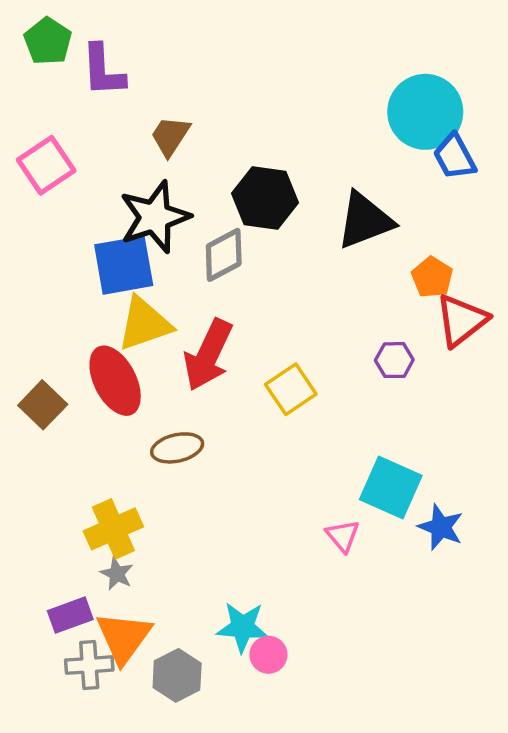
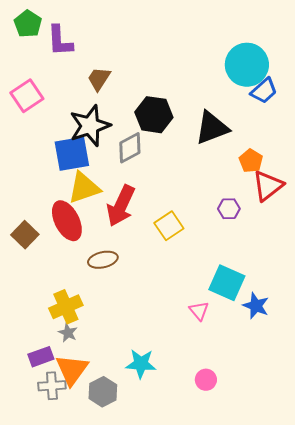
blue trapezoid: (455, 157) -> (264, 91), turned -104
pink circle: (268, 655) -> (206, 380), moved

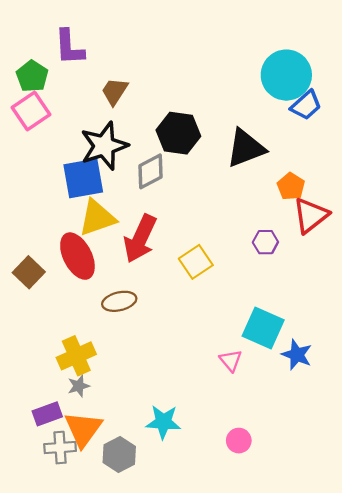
green pentagon: (28, 24) -> (32, 76), moved
gray star: (68, 333) -> (79, 386), turned 30

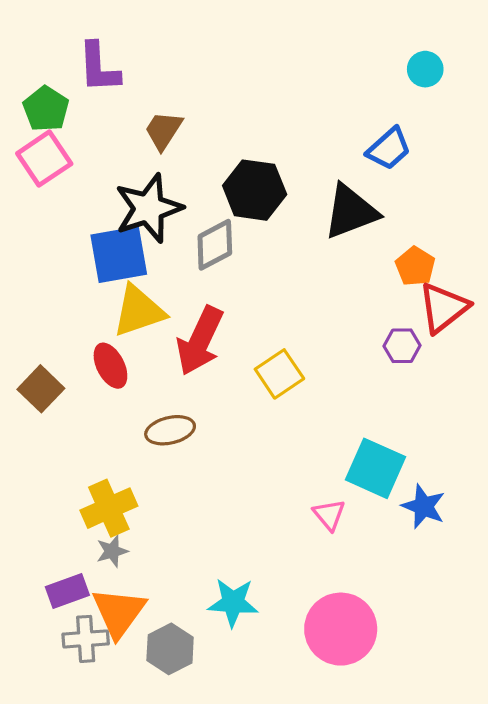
cyan circle: (286, 75) -> (425, 69), moved, size x0.5
blue trapezoid: (306, 105) -> (389, 149), moved
purple hexagon: (265, 242) -> (402, 346), moved
red ellipse: (77, 256) -> (110, 366), size x0.7
pink circle: (239, 441) -> (341, 629), size x2.0

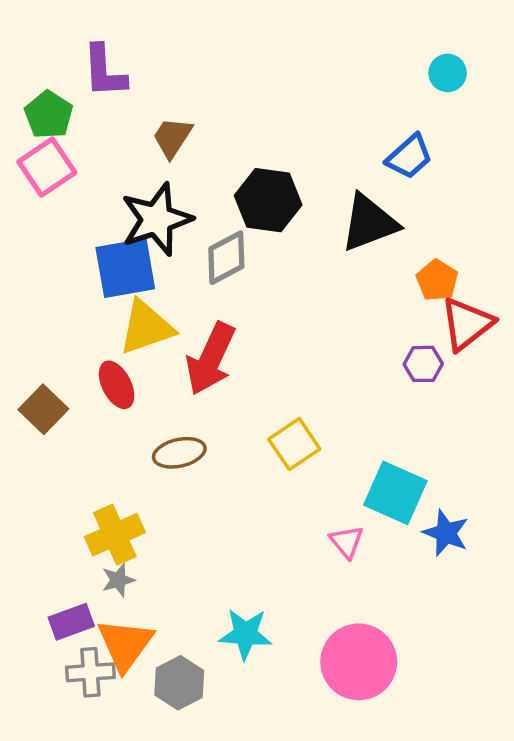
yellow square: (279, 374) -> (294, 444), moved

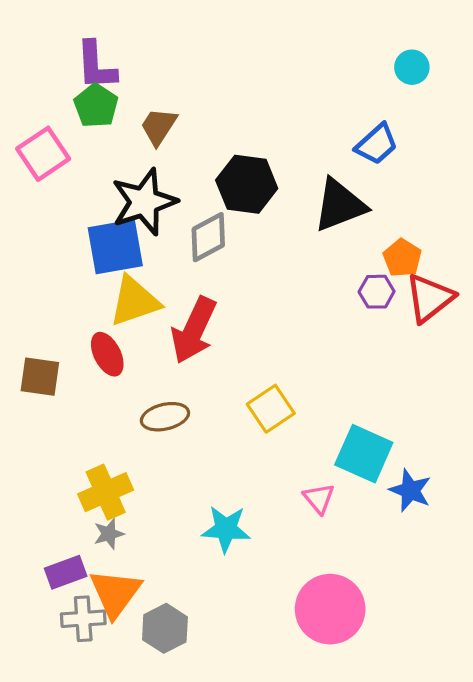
green pentagon: (49, 115) -> (96, 106), moved
purple hexagon: (423, 364) -> (377, 292), moved
brown square: (43, 409) -> (40, 377), turned -36
cyan star: (245, 634) -> (226, 529), moved

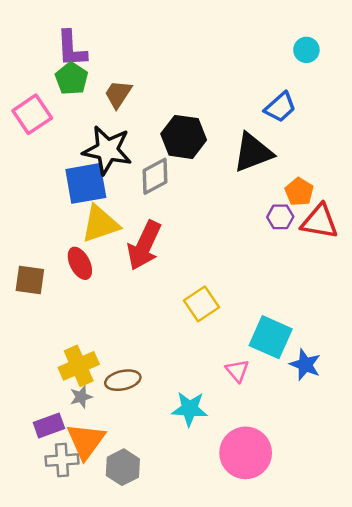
black star: (144, 202) -> (107, 150), turned 30
red triangle: (430, 298) -> (320, 222), turned 48
brown ellipse: (165, 417) -> (123, 380), moved
cyan star: (226, 529) -> (190, 409), moved

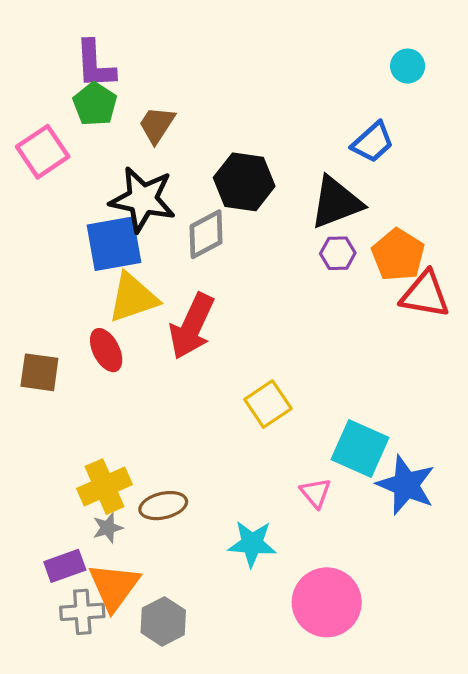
orange pentagon: (299, 192) -> (398, 255), size x1.4
purple hexagon: (280, 217) -> (338, 253), moved
blue star: (305, 365) -> (406, 485), size x1.4

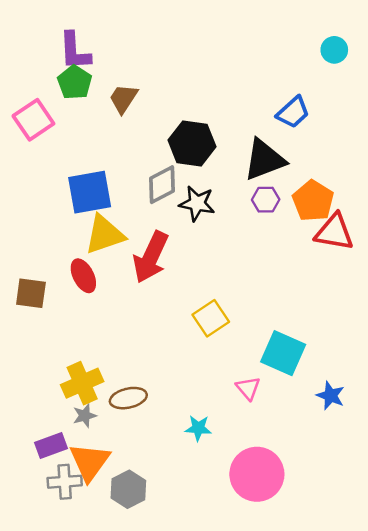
cyan circle: (408, 66) -> (334, 50), moved
black star: (143, 199) -> (197, 203), moved, size x0.7
blue star: (406, 485) -> (331, 396), moved, size x0.6
cyan star: (252, 544) -> (198, 428), size x0.7

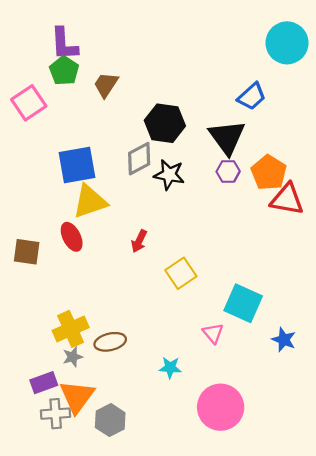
cyan circle: (334, 50) -> (287, 43), size x1.8
black triangle: (264, 160) -> (227, 137), turned -45
red arrow: (151, 257) -> (139, 241), moved, size x0.5

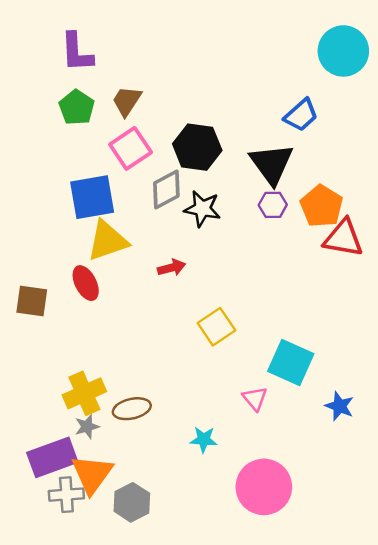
green pentagon: (64, 71) -> (77, 107), moved
pink square: (29, 103) -> (131, 148), moved
red arrow: (139, 241) -> (172, 268), moved, turned -130
purple rectangle: (44, 383) -> (52, 457), size x1.5

